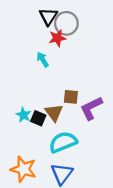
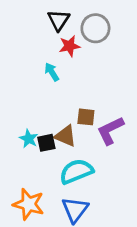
gray circle: (66, 23) -> (95, 28), moved
brown triangle: (54, 113) -> (65, 136), turned -30
black square: (38, 118) -> (46, 143), turned -35

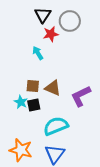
brown square: (86, 117) -> (33, 86), moved
brown triangle: (65, 136) -> (53, 88), moved

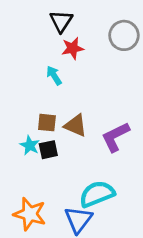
gray circle: (70, 21) -> (124, 35), moved
cyan semicircle: (56, 126) -> (97, 194), moved

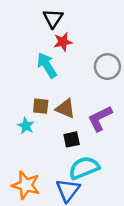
gray circle: (124, 35) -> (107, 67), moved
cyan arrow: (54, 75) -> (47, 65), size x1.5
black square: (48, 150) -> (72, 139), moved

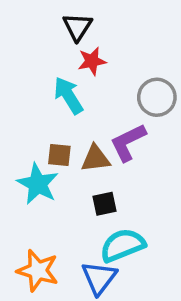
brown triangle: (65, 109) -> (95, 159), turned -30
purple L-shape: (100, 118) -> (128, 142), moved
cyan star: (26, 126) -> (38, 184), size x1.6

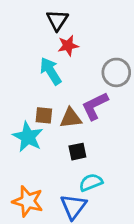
cyan semicircle: (123, 245) -> (91, 182), size x0.7

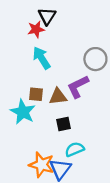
red star: (68, 46) -> (36, 29), moved
orange star: (28, 201) -> (42, 165), moved

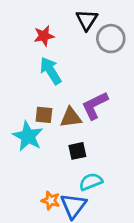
black triangle: (47, 16) -> (87, 20), moved
gray circle: (95, 59) -> (111, 39), moved
orange star: (42, 165) -> (51, 200), size x0.6

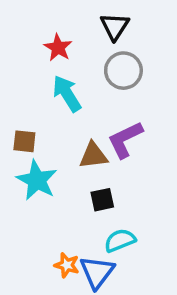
red star: (44, 36) -> (58, 48), turned -30
gray circle: (111, 39) -> (123, 71), moved
brown square: (44, 115) -> (24, 141), moved

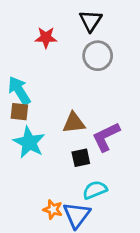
red star: (58, 48) -> (46, 38), turned -30
cyan arrow: (67, 94) -> (19, 91), moved
purple L-shape: (125, 140) -> (106, 137), moved

